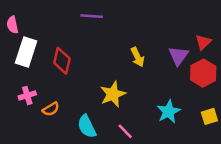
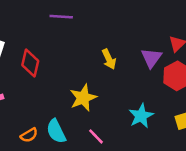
orange semicircle: (51, 109) -> (29, 135), moved

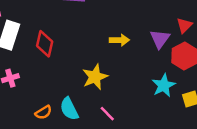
yellow arrow: (109, 59) -> (119, 40), turned -66
cyan star: (141, 116) -> (164, 85), moved

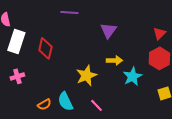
purple triangle: (160, 39) -> (108, 30), moved
yellow arrow: (119, 40) -> (114, 60), moved
cyan star: (164, 85) -> (132, 76), moved

